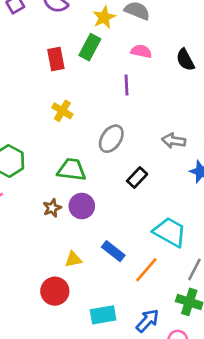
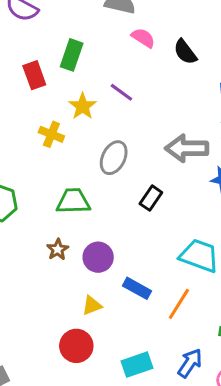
yellow star: (104, 17) -> (83, 106), moved
pink semicircle: (141, 51) -> (143, 38), moved, turned 30
purple line: (127, 85) -> (121, 92), turned -42
gray arrow: (174, 141) -> (187, 148), size x1.5
purple circle: (82, 206) -> (98, 257), moved

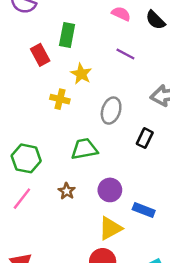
purple line: (121, 92) -> (125, 54), moved
brown star: (58, 249) -> (67, 191), moved
yellow triangle: (92, 305) -> (110, 228), size x1.5

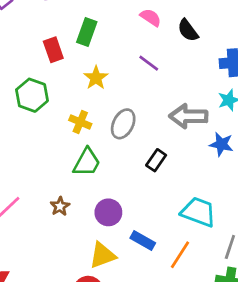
yellow cross: (60, 99) -> (80, 122), moved
green trapezoid: (84, 149) -> (87, 162), turned 120
green hexagon: (26, 158) -> (32, 95), moved

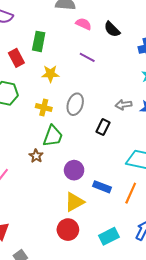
yellow star: (96, 78) -> (50, 74), turned -30
gray arrow: (188, 116) -> (124, 105), moved, size x0.6
brown star: (60, 206) -> (36, 156), moved

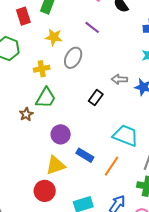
gray ellipse: (75, 104) -> (73, 58), moved
yellow cross: (44, 108) -> (42, 69), turned -35

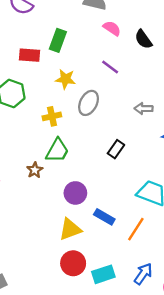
red rectangle: (23, 16) -> (30, 55), turned -66
gray arrow: (119, 79) -> (144, 108), moved
red circle: (45, 191) -> (73, 263), moved

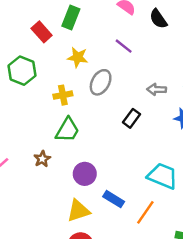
red rectangle: (30, 55) -> (42, 32), turned 42
black rectangle: (116, 149) -> (131, 118), moved
brown star: (35, 170) -> (42, 159), moved

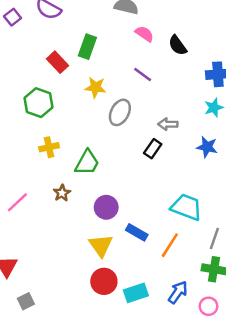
gray arrow: (157, 89) -> (168, 124), moved
yellow cross: (63, 95) -> (49, 147), moved
yellow triangle: (78, 211) -> (101, 245), turned -45

